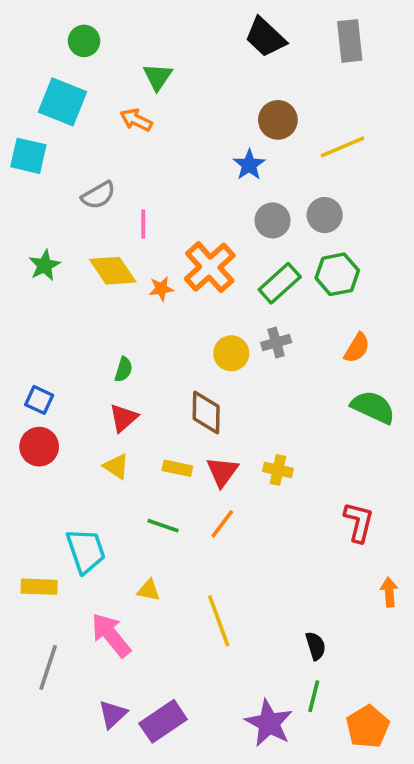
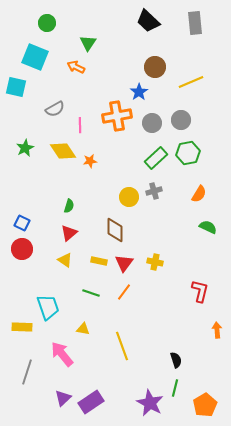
orange cross: (210, 267) -> (117, 116), moved, turned 32
green semicircle: (373, 407) -> (208, 227), size x0.7

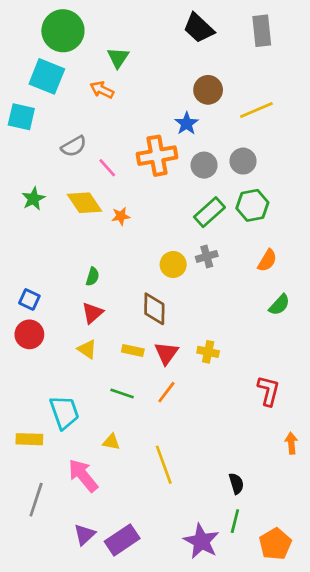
green circle: (47, 23) -> (63, 31), size x1.8
pink line: (80, 125) -> (107, 168), turned -42
green semicircle: (208, 227) -> (279, 305), turned 108

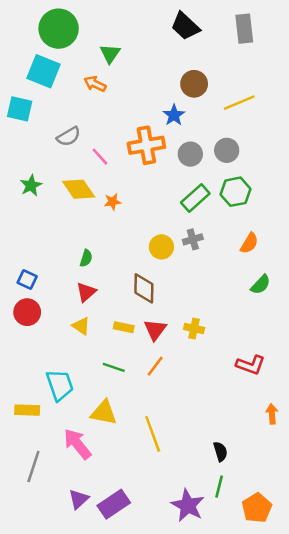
red L-shape: (269, 391) -> (251, 365), turned 96
yellow triangle: (111, 442) -> (104, 413), size x1.6

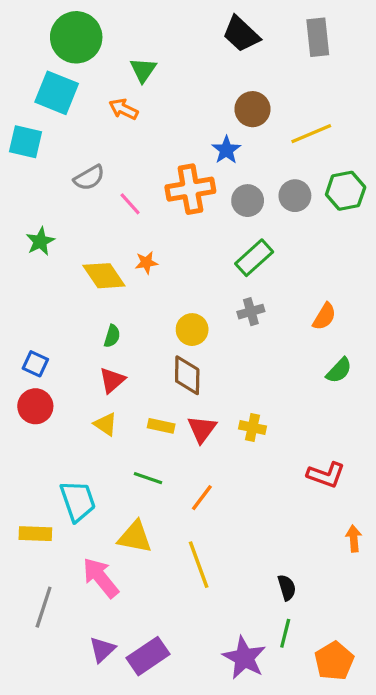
yellow diamond: (79, 189) -> (104, 276), moved
green hexagon: (235, 192) -> (346, 191), moved
yellow circle: (161, 247) -> (192, 330), moved
orange line: (155, 366) -> (202, 498), moved

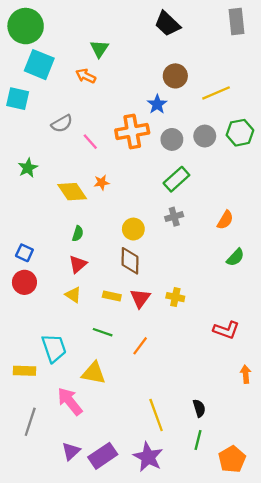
green circle: (76, 37) -> (26, 26), moved
gray rectangle: (318, 37) -> (237, 22), moved
yellow line: (199, 565) -> (156, 415), moved
purple star: (244, 658) -> (148, 457), moved

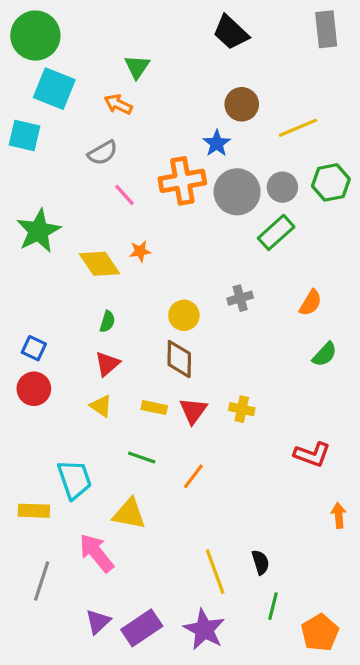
gray semicircle: (62, 124) -> (103, 153), moved
gray circle: (172, 139) -> (237, 192), size x1.5
green star: (28, 168) -> (39, 231), size x1.6
green rectangle: (176, 179) -> (276, 232), moved
black semicircle: (199, 408) -> (260, 562), moved

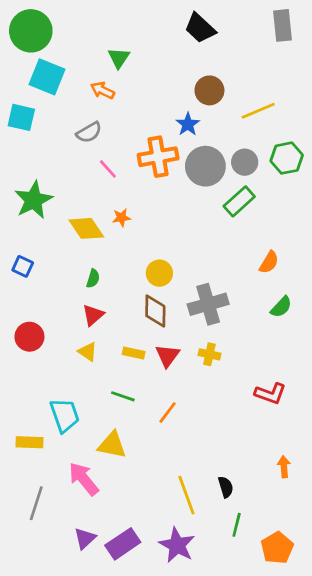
gray cross: (240, 298) -> (208, 304), moved, size x1.8
blue square: (34, 348) -> (23, 266), moved
orange arrow: (339, 515) -> (284, 467), moved

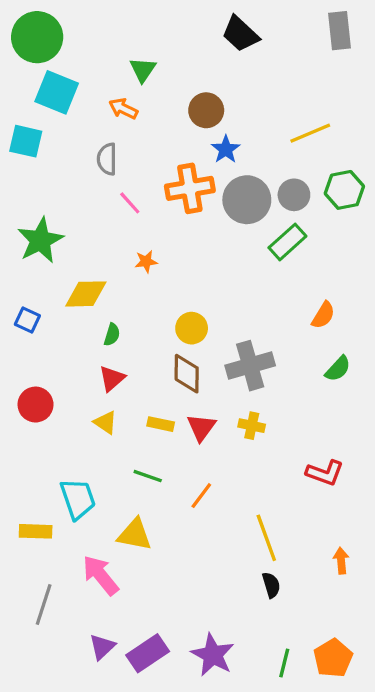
brown circle: (209, 90) -> (206, 110), moved
gray semicircle: (89, 132) -> (107, 159), turned 120
yellow diamond: (86, 228) -> (86, 294), moved, turned -57
yellow line: (186, 495) -> (266, 538), moved
green line: (237, 525) -> (284, 663), moved

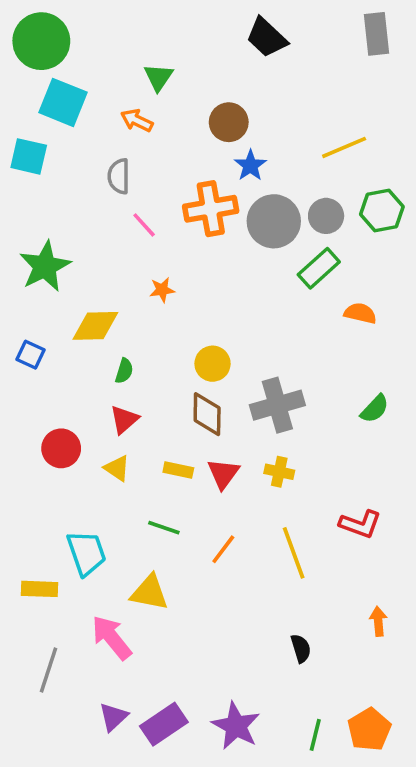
orange semicircle: (323, 315) -> (360, 313), moved, turned -108
red circle: (36, 405) -> (61, 448), moved
yellow line: (266, 538) -> (294, 553), moved

